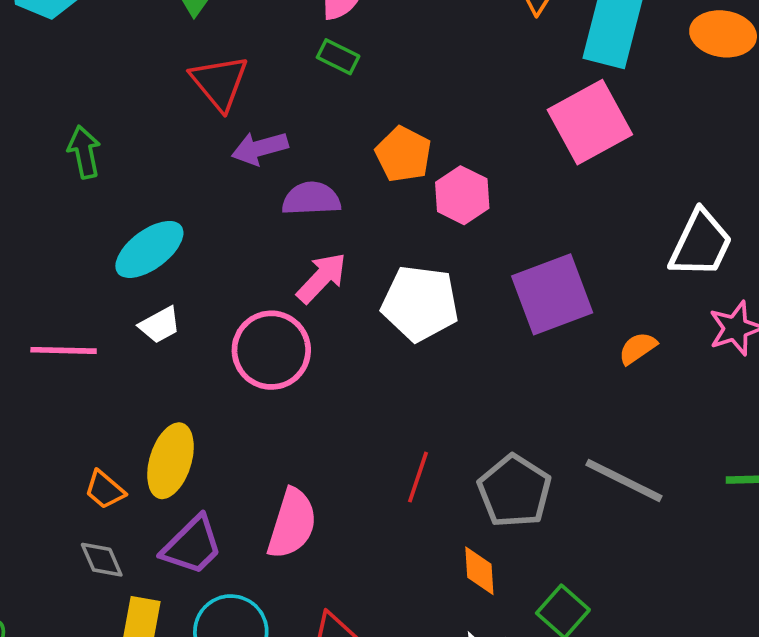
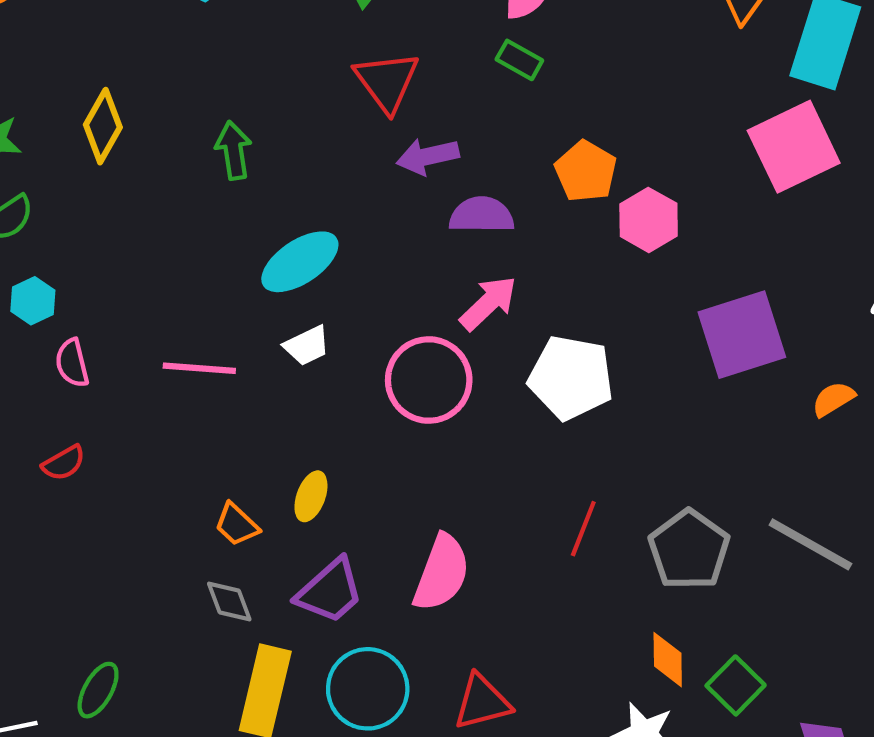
white pentagon: (420, 303) -> (571, 378), moved
yellow ellipse: (171, 461) -> (311, 496), size x0.6
orange diamond: (479, 571) -> (668, 660), moved

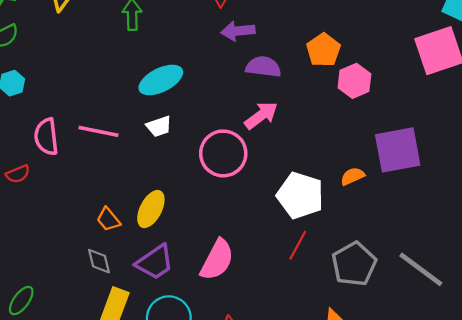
pink semicircle: (72, 363) -> (46, 137), moved, size x1.4
white pentagon: (571, 378) -> (300, 196), moved
orange semicircle: (833, 399) -> (352, 176), moved
yellow ellipse: (311, 496) -> (151, 209), size x1.4

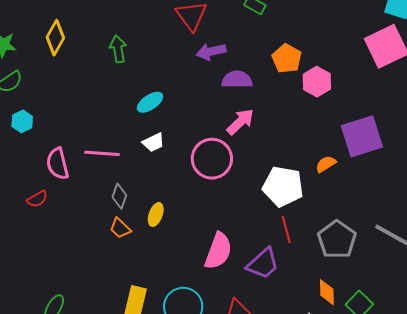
cyan ellipse: (161, 80) -> (150, 102), size x0.7
yellow ellipse: (151, 209) -> (156, 215), size x0.7
red line: (298, 245) -> (286, 230), turned -36
gray diamond: (99, 261) -> (119, 196), moved, turned 40
purple trapezoid: (155, 262) -> (263, 264), moved

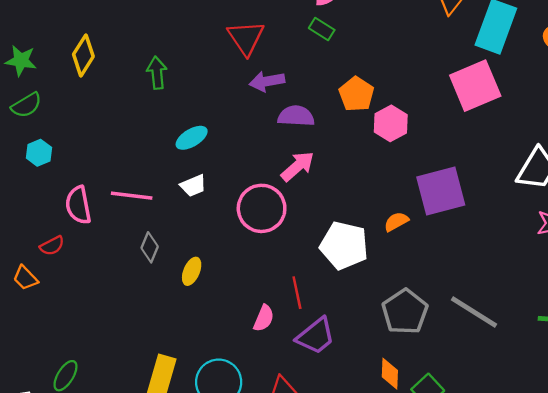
orange trapezoid: (120, 228) -> (25, 278), moved
red line: (286, 230) -> (297, 293), moved
pink semicircle: (218, 251) -> (264, 318), size x0.6

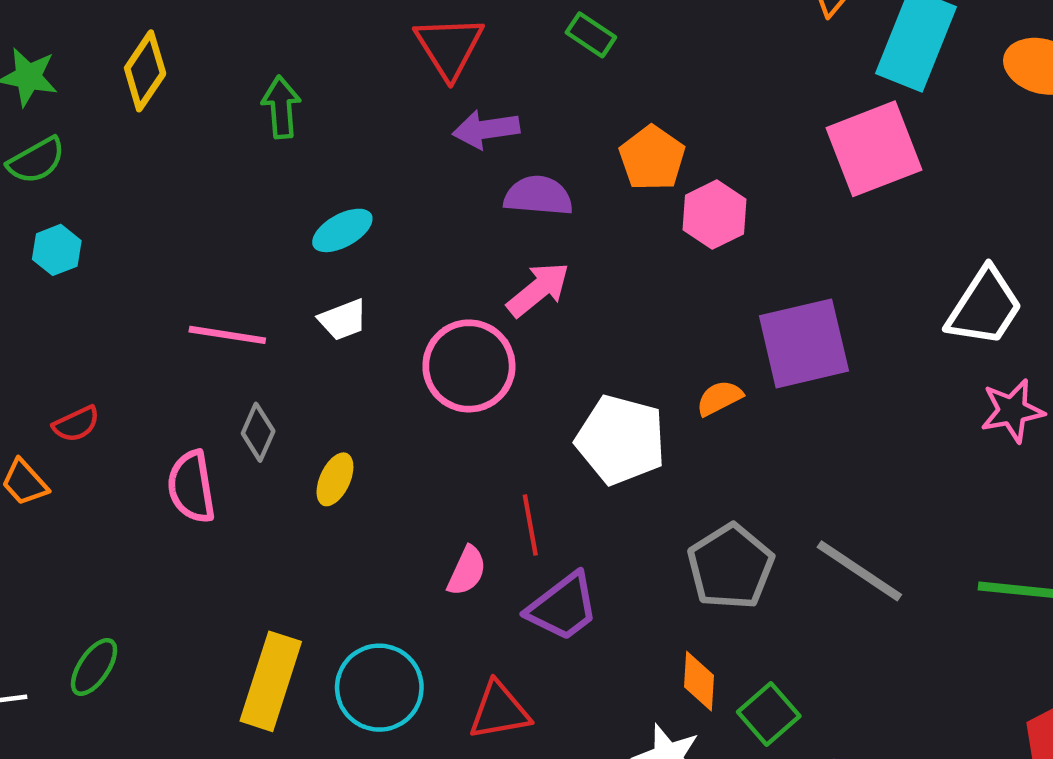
pink semicircle: (78, 205) -> (191, 487), moved

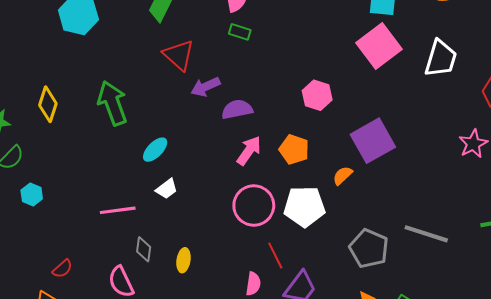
green arrow: (281, 107) -> (112, 103), size x1.6
orange pentagon: (652, 158) -> (294, 149), moved
white trapezoid: (985, 307) -> (441, 59), moved
pink circle: (469, 366) -> (254, 205), moved

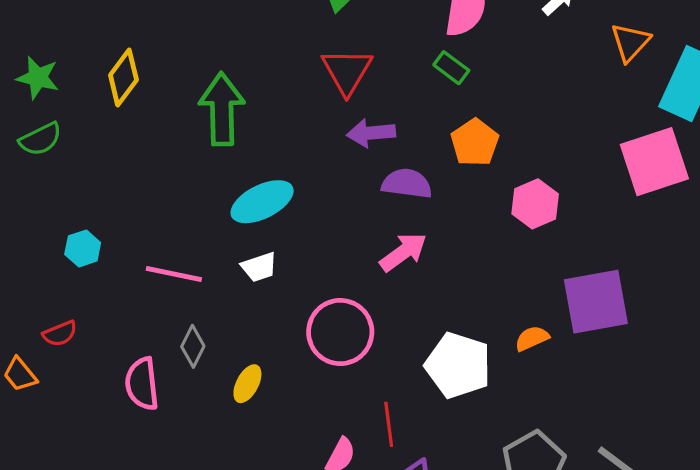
orange pentagon: (294, 149) -> (475, 142), moved
cyan ellipse: (155, 150) -> (262, 202), size x1.4
cyan hexagon: (32, 194) -> (83, 248), moved
pink circle: (254, 205) -> (340, 332), moved

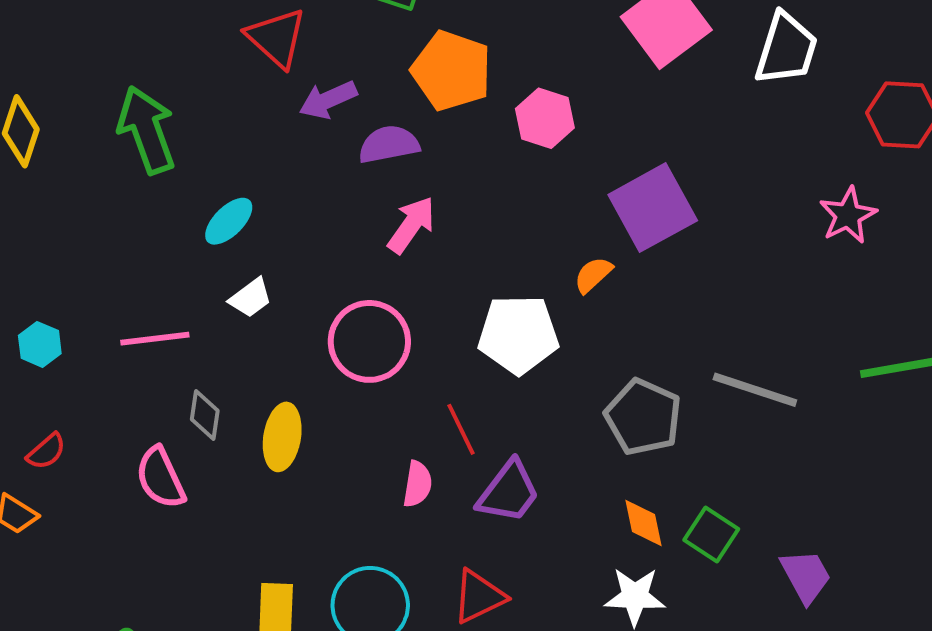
orange pentagon: (475, 142) -> (451, 71), size x1.4
cyan ellipse: (262, 202) -> (229, 221), size x0.7
yellow ellipse: (247, 384) -> (282, 437), size x1.4

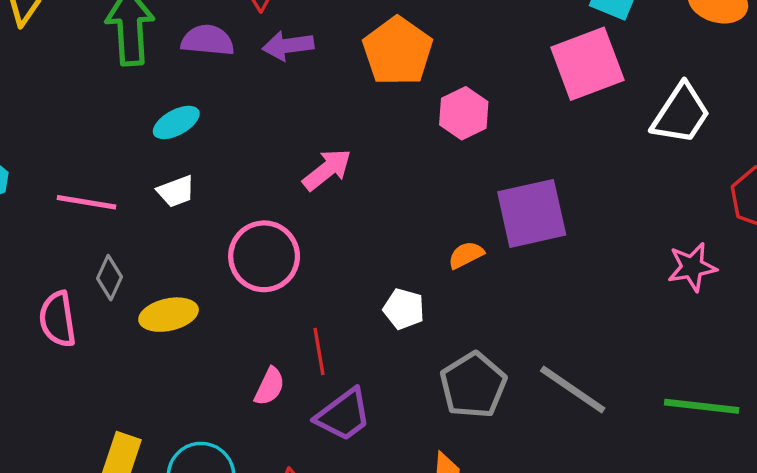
purple semicircle: (389, 144) -> (208, 40), moved
white pentagon: (518, 334) -> (404, 309), moved, size x0.6
yellow ellipse: (282, 437) -> (169, 315), turned 52

